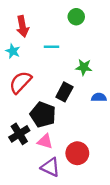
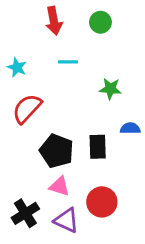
red arrow: (22, 26) -> (54, 21), moved
black rectangle: (64, 92) -> (98, 147), moved, turned -30
black cross: (19, 134) -> (25, 213), moved

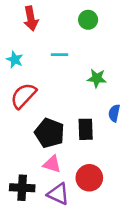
red arrow: (54, 21) -> (31, 19), moved
blue semicircle: (130, 128) -> (114, 113), turned -77
black cross: (25, 213) -> (22, 188), turned 35

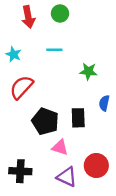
green circle: (88, 20) -> (60, 13), moved
pink triangle: (52, 164) -> (60, 147), moved
red circle: (89, 178) -> (96, 166), moved
purple triangle: (58, 194) -> (67, 177), moved

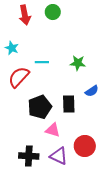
cyan line: (54, 50) -> (42, 62), moved
blue semicircle: (104, 103) -> (92, 91), turned -136
black pentagon: (45, 121) -> (40, 107), turned 30
black cross: (20, 171) -> (29, 156), moved

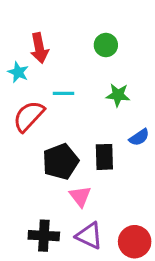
green circle: (53, 12) -> (106, 45), moved
red arrow: (25, 15) -> (39, 48), moved
pink triangle: (53, 130) -> (80, 196), turned 35
red circle: (85, 146) -> (135, 242), moved

